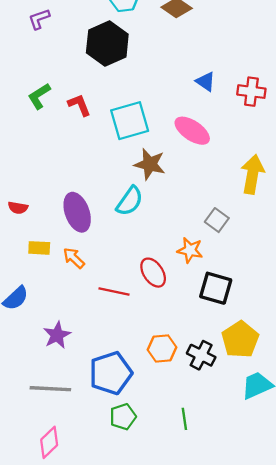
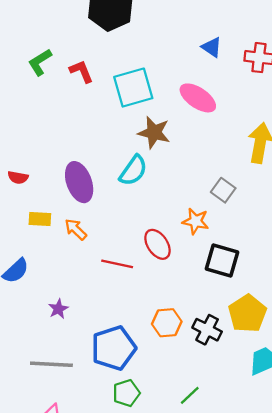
purple star: (57, 335) -> (58, 309), size x0.7
green line: (184, 419) -> (190, 395), turned 55

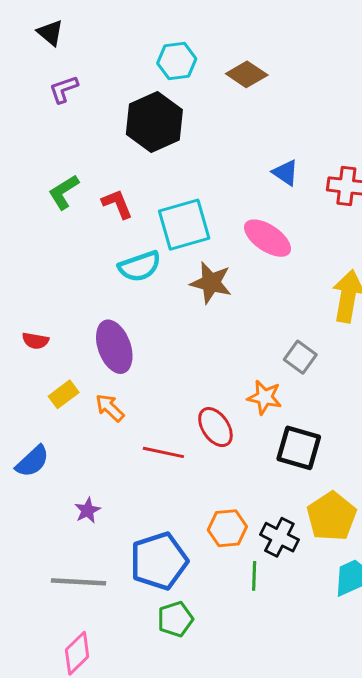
cyan semicircle: (133, 171) -> (140, 266), moved, turned 36
yellow rectangle: (40, 219) -> (64, 394), turned -40
green line: (190, 395) -> (254, 576), moved, turned -45

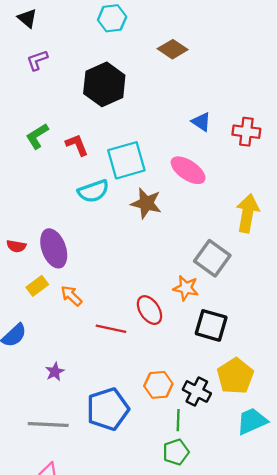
cyan hexagon: (177, 61) -> (112, 18), moved
purple ellipse: (114, 347) -> (54, 248), moved
gray square: (300, 357) -> (212, 258), size x1.5
green pentagon: (175, 619) -> (176, 452), moved

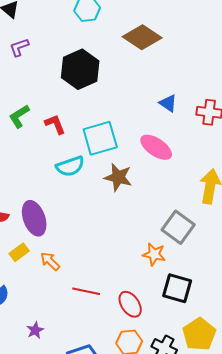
brown diamond: (173, 49) -> (142, 37), size x1.4
red ellipse: (149, 310) -> (130, 304), moved

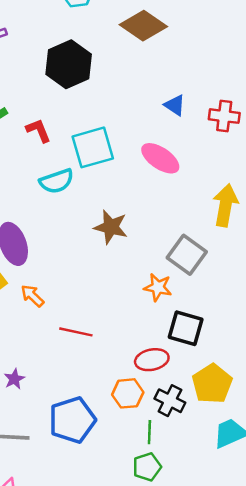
brown star: (118, 177) -> (111, 227), moved
red ellipse: (130, 304) -> (152, 360), moved, turned -68

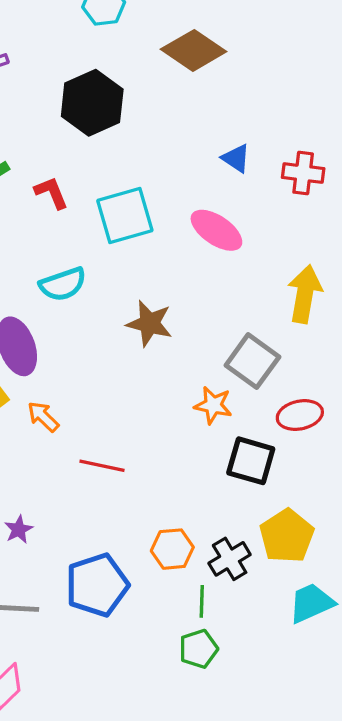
cyan semicircle: (57, 181) -> (63, 284), moved
red ellipse: (152, 360) -> (300, 415), moved
black cross: (170, 401) -> (230, 559), turned 32

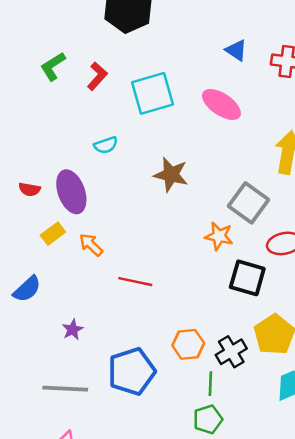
red L-shape: (51, 193) -> (97, 76), turned 64
cyan semicircle: (63, 284) -> (106, 145), size x0.7

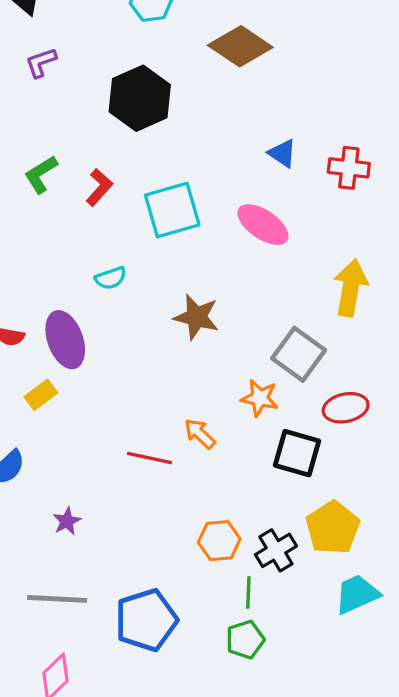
orange arrow: (91, 245) -> (200, 434), moved
blue pentagon: (132, 371) -> (146, 620), moved

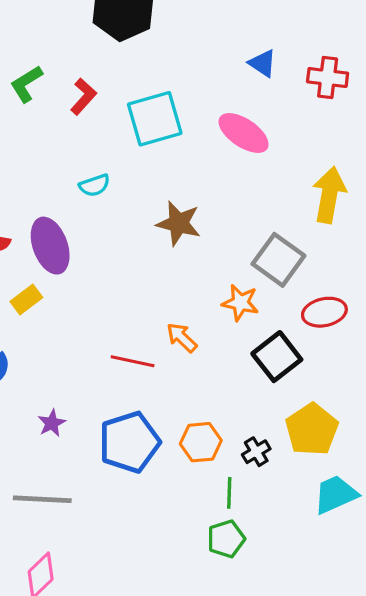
black square: (297, 453) -> (277, 357), turned 36
black cross: (276, 550) -> (256, 452), size x0.7
blue pentagon: (146, 620) -> (129, 442), moved

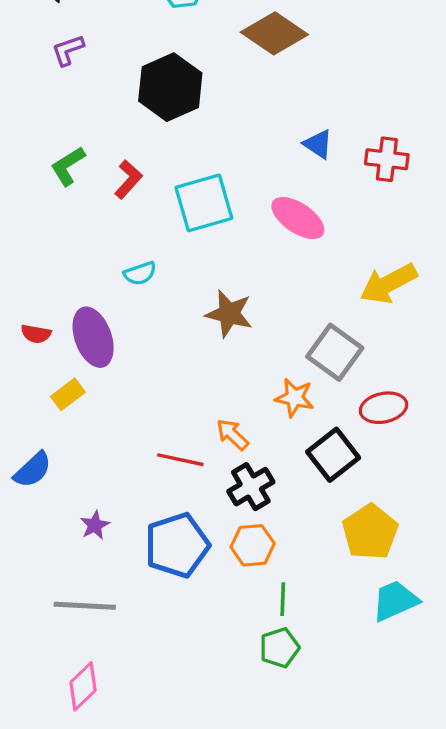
yellow arrow: (329, 195) -> (389, 283), turned -128
black cross: (256, 452) -> (251, 487), moved, size x1.5

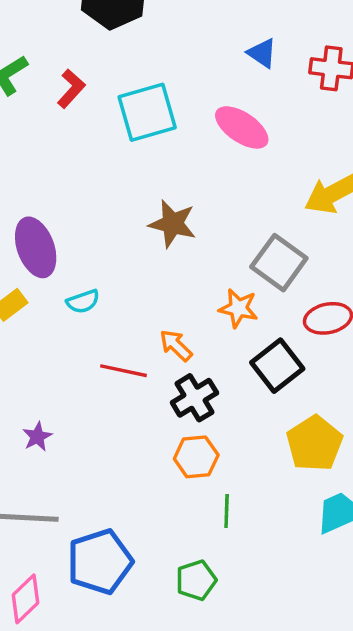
cyan semicircle: (140, 273) -> (83, 301), moved
blue pentagon: (177, 545) -> (100, 562), moved
green pentagon: (279, 648) -> (196, 580), moved

